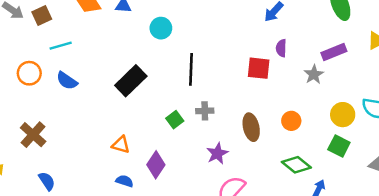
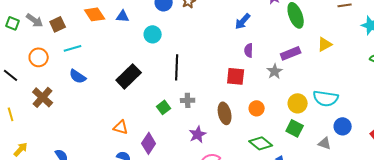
red square: (259, 68) -> (236, 76), moved
orange circle: (29, 73) -> (39, 57), moved
brown cross: (33, 135) -> (43, 97), moved

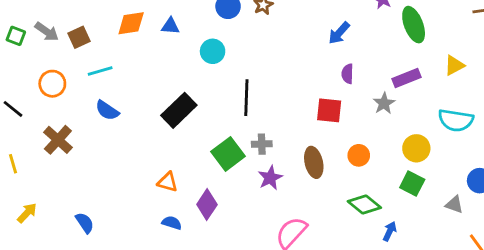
orange diamond: (95, 14) -> (131, 23), turned -65
cyan semicircle: (326, 98) -> (456, 120), moved
green square: (164, 107) -> (228, 154), size x1.6
purple star: (198, 134) -> (270, 178), moved

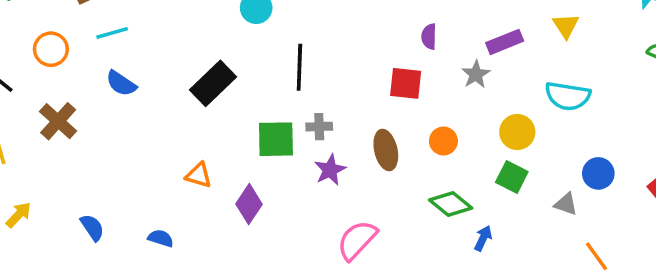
yellow triangle: (454, 65) -> (566, 26), turned -35
green square: (228, 154) -> (276, 139), turned 36
blue semicircle: (172, 223) -> (161, 238), moved

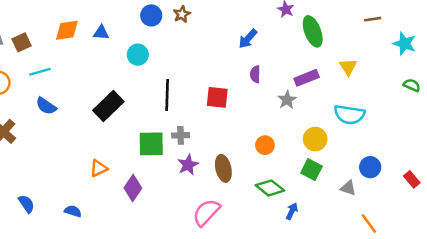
red square: (406, 83) -> (217, 97), moved
brown ellipse: (386, 150) -> (223, 168), moved
orange triangle: (199, 175) -> (99, 168), turned -42

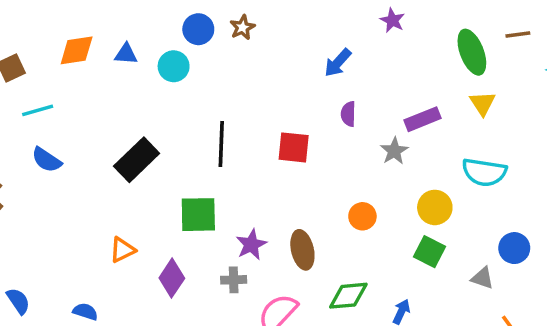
green ellipse: (313, 31) -> (472, 52), moved
cyan circle: (138, 55) -> (174, 66), moved
gray cross: (181, 135) -> (234, 280), moved
green diamond: (270, 188) -> (348, 296), moved, turned -44

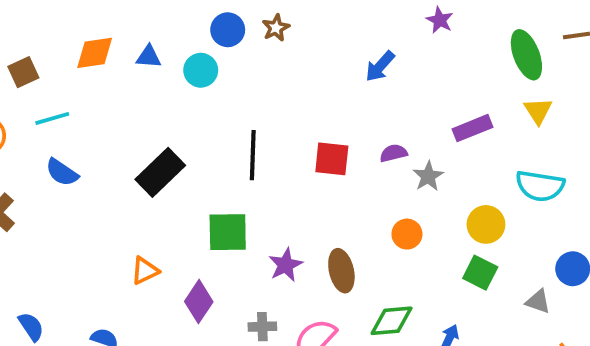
purple semicircle: (348, 114) -> (393, 153), moved, turned 75
gray star: (394, 151) -> (428, 176), moved
gray cross: (234, 280) -> (262, 327), moved

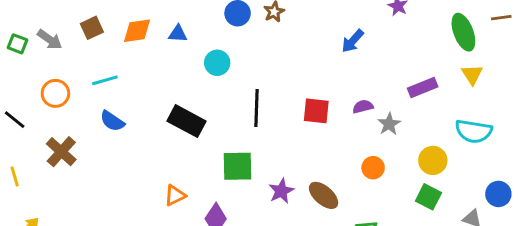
cyan circle: (201, 70) -> (217, 63), moved
brown square: (23, 72) -> (92, 28), moved
black rectangle: (160, 172) -> (187, 121), turned 72
brown ellipse: (341, 271) -> (324, 195), turned -36

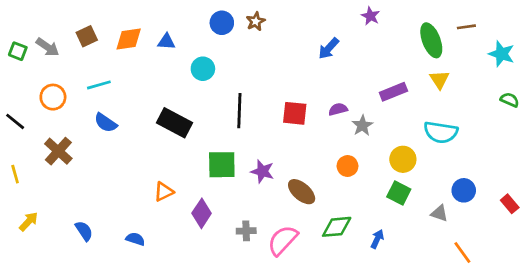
purple star: (281, 191) -> (262, 171), moved, turned -30

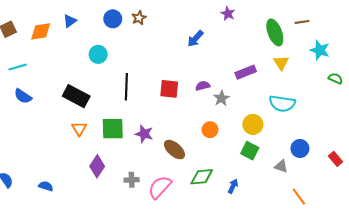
blue triangle: (166, 42) -> (70, 21), moved, turned -40
cyan star: (502, 54) -> (320, 50), moved
orange triangle: (164, 192) -> (79, 129), moved, turned -35

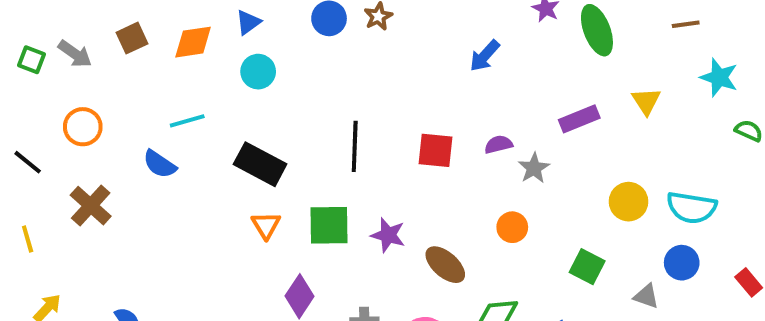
green ellipse: (275, 32) -> (597, 30), moved
cyan circle: (98, 54) -> (258, 72), moved
cyan line: (18, 67) -> (187, 121), moved
cyan semicircle: (282, 104) -> (692, 208), moved
yellow circle: (253, 124) -> (628, 202), moved

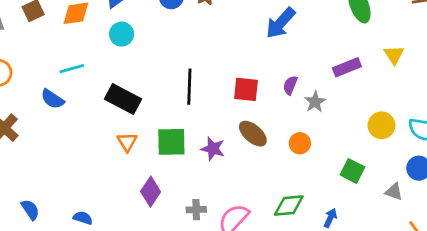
blue arrow: (485, 56) -> (281, 23), size x1.4
purple semicircle: (498, 144) -> (290, 85), turned -54
brown ellipse: (445, 265) -> (253, 134), moved

